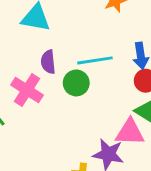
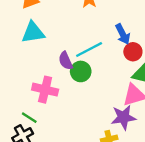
purple semicircle: (48, 62) -> (66, 61), moved

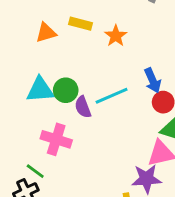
cyan triangle: (33, 32) -> (40, 90), moved
green circle: (81, 71) -> (66, 90), moved

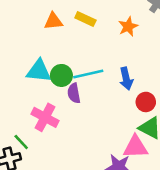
orange star: (116, 36) -> (128, 27), moved
blue arrow: (153, 80) -> (126, 79), moved
cyan line: (112, 96) -> (88, 74), moved

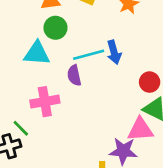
green circle: (61, 75) -> (55, 28), moved
blue arrow: (126, 79) -> (114, 52), moved
pink cross: (45, 117) -> (45, 102), turned -36

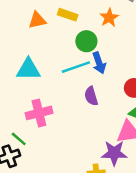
green circle: (55, 28) -> (86, 41), moved
purple semicircle: (74, 75) -> (91, 96), moved

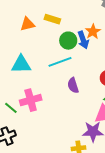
orange star: (109, 18) -> (93, 32), moved
blue arrow: (99, 63) -> (83, 40), moved
green line: (19, 139) -> (11, 108), moved

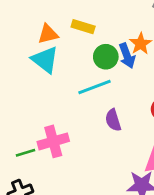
cyan triangle: (21, 64) -> (45, 60), moved, turned 40
green line: (11, 108) -> (25, 153), turned -56

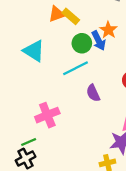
yellow rectangle: (83, 27) -> (71, 16), moved, turned 30
orange triangle: (48, 34) -> (57, 14), moved
green line: (25, 153) -> (29, 142), moved

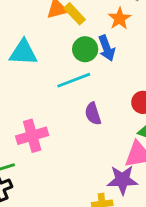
orange star: (108, 30) -> (120, 19), moved
cyan triangle: (34, 51) -> (23, 53), turned -35

